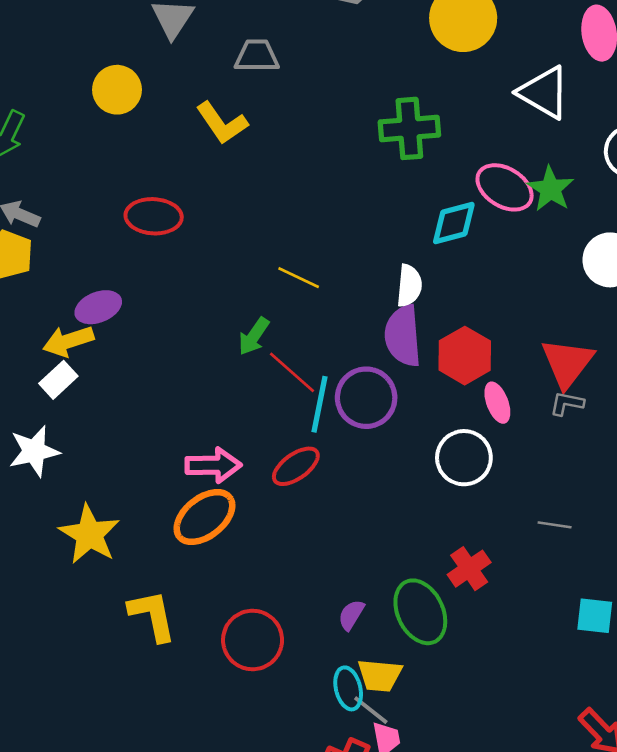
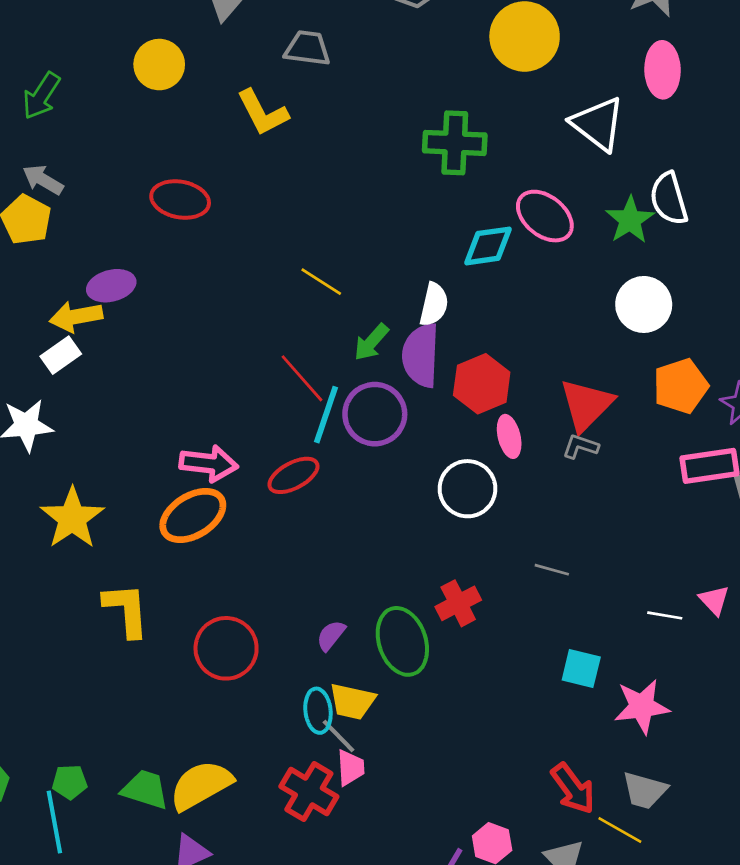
green star: (550, 189) -> (630, 220), moved
green arrow: (254, 336) -> (371, 342), moved

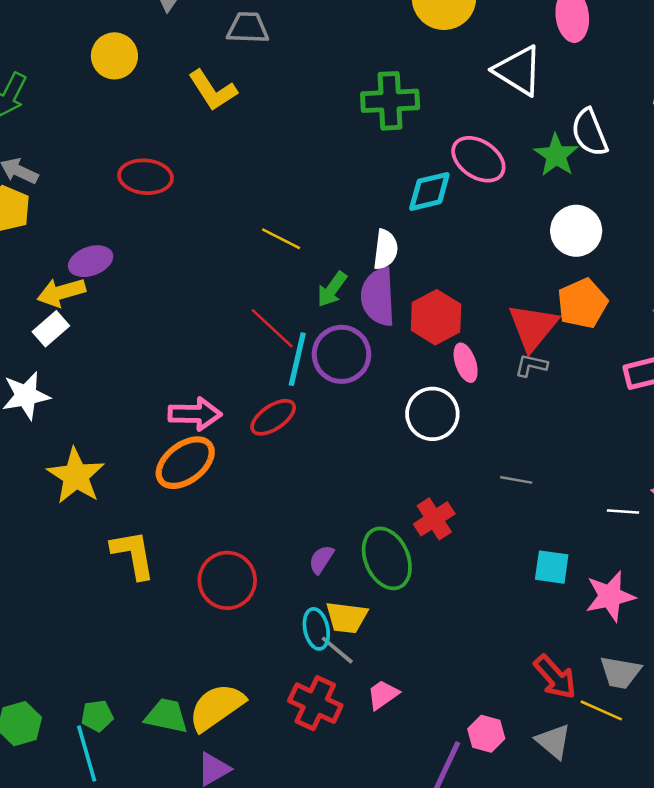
orange pentagon: (681, 386) -> (582, 303), moved
pink trapezoid: (351, 768) -> (383, 695), moved, turned -116

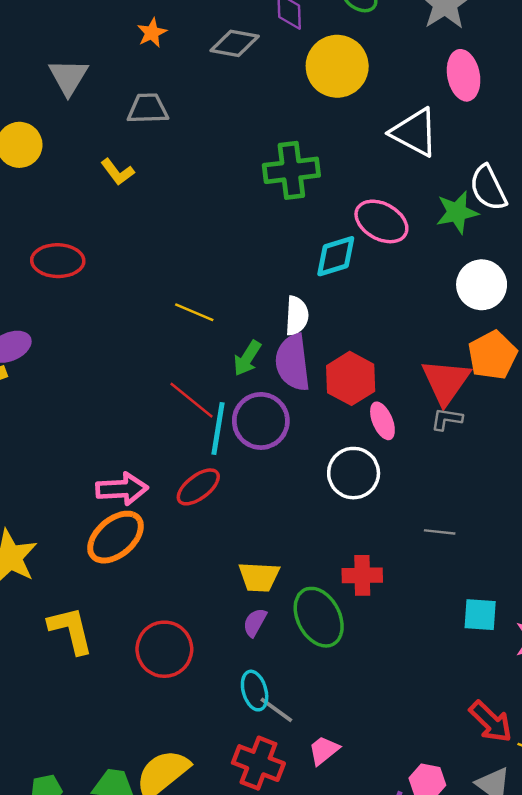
yellow L-shape: (213, 90) -> (118, 172), size x0.7
green star: (556, 155) -> (457, 212), turned 30
red cross: (434, 519) -> (362, 575), turned 36
yellow trapezoid: (347, 617) -> (259, 577), moved

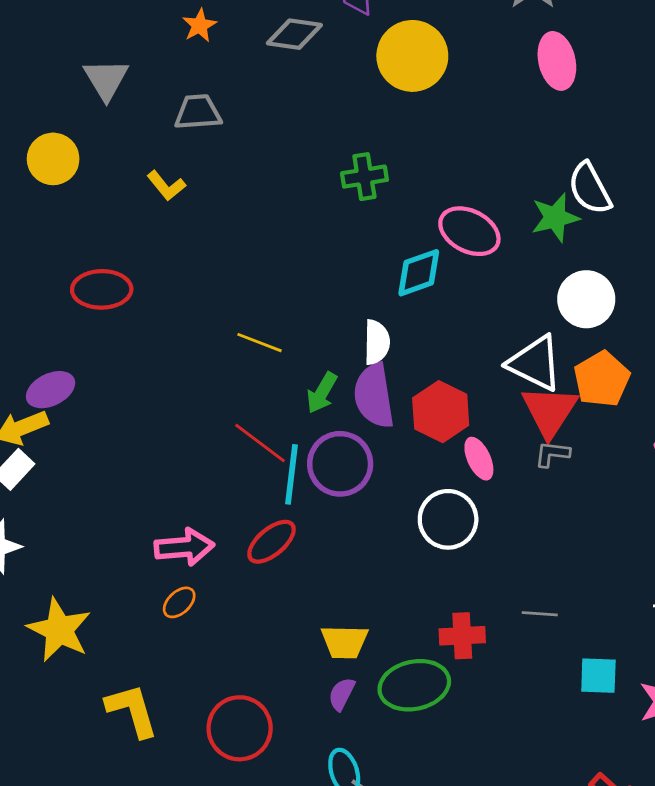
white triangle: (414, 132) -> (535, 363), moved
green cross: (291, 170) -> (364, 177), size x0.7
gray line: (440, 532) -> (540, 614), moved
orange ellipse: (116, 537) -> (179, 602), size x0.5
green ellipse: (319, 617) -> (414, 685), turned -72

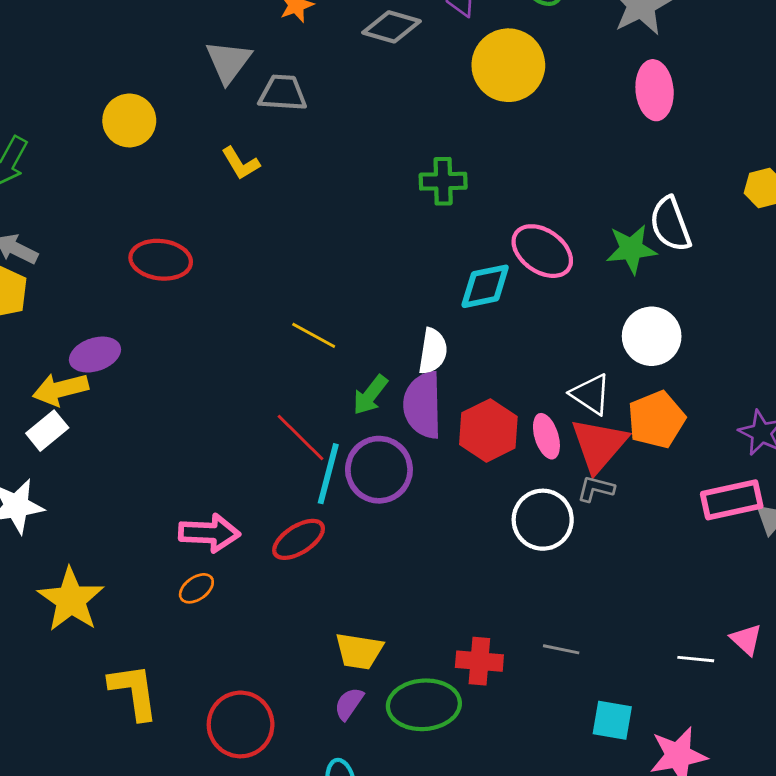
gray triangle: (106, 79) -> (228, 62), moved
white triangle: (535, 363) -> (591, 394), size x0.7
pink ellipse: (479, 459) -> (546, 436), moved
white circle: (448, 519) -> (543, 520), moved

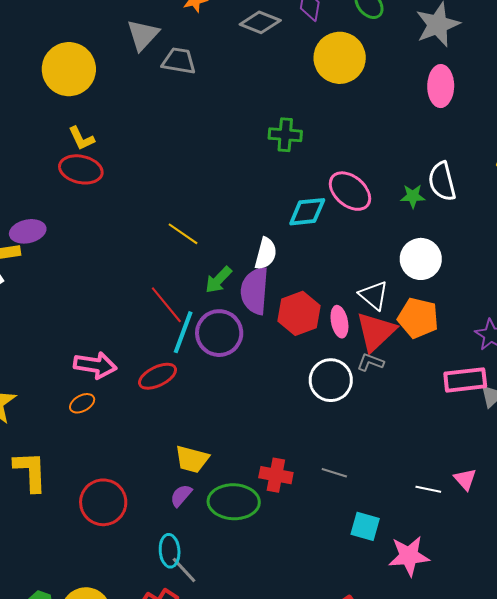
yellow circle: (129, 120) -> (69, 69), size x1.4
yellow L-shape: (241, 163) -> (81, 138), moved
green star: (631, 249) -> (413, 196), size x0.7
orange pentagon: (656, 420) -> (418, 318), turned 30

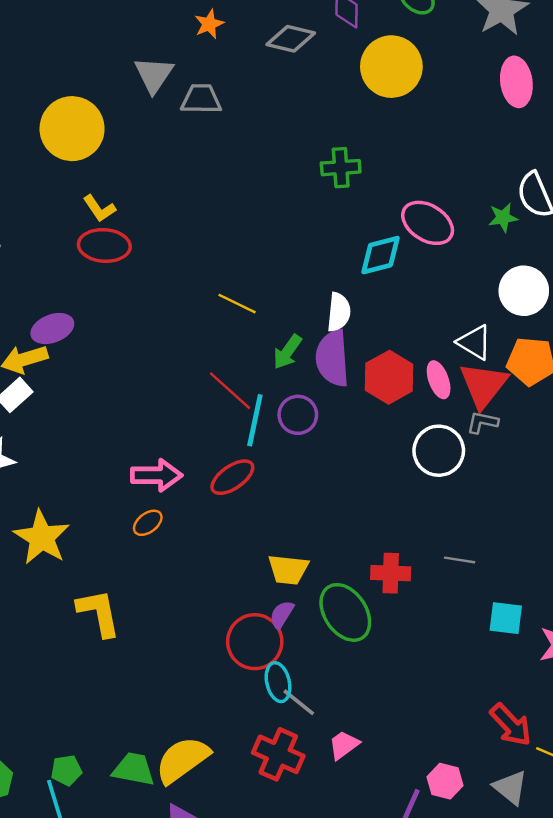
purple circle: (219, 333) -> (298, 415), size x0.7
red circle: (103, 502) -> (255, 642), moved
green ellipse: (234, 502) -> (345, 612), turned 63

